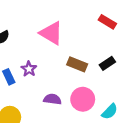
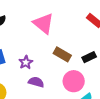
purple star: (29, 69) -> (26, 62), moved
pink circle: (83, 99) -> (74, 81), moved

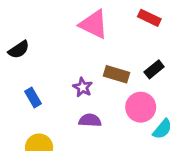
pink triangle: (43, 23) -> (94, 24), moved
purple star: (26, 62) -> (83, 87), moved

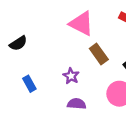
brown rectangle: (117, 74) -> (99, 54), moved, turned 36

